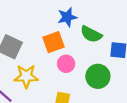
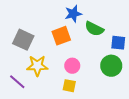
pink circle: (66, 64) -> (72, 66), moved
green circle: (98, 76) -> (111, 66), moved

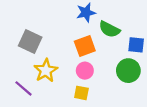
orange square: (61, 36) -> (85, 46), moved
yellow star: (37, 66) -> (46, 71), turned -30

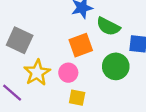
pink circle: (85, 71) -> (68, 73), moved
green circle: (128, 71) -> (116, 66), moved

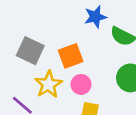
orange square: (81, 45) -> (71, 56), moved

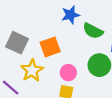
pink circle: (81, 84) -> (68, 73), moved

